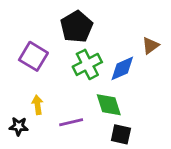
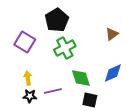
blue diamond: (122, 68) -> (113, 73), moved
black star: (19, 126) -> (30, 96), moved

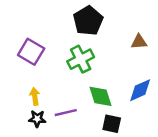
black pentagon: (57, 20) -> (88, 21), moved
brown triangle: (112, 34) -> (139, 42), turned 32

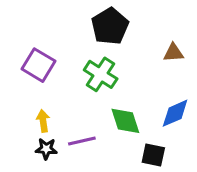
green cross: (81, 59) -> (101, 74), turned -30
black square: (112, 124) -> (153, 155), moved

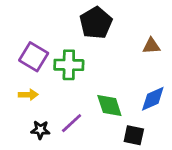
green cross: (101, 74) -> (69, 65), moved, turned -32
yellow arrow: (43, 121) -> (28, 95), moved, turned 96
purple line: (82, 141) -> (72, 123), turned -30

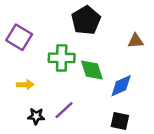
purple square: (34, 57) -> (19, 37), moved
blue diamond: (153, 99) -> (121, 86), moved
green diamond: (109, 105) -> (92, 70), moved

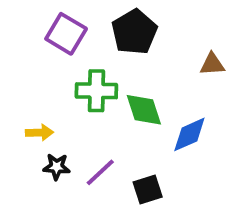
purple square: (19, 37) -> (66, 34), moved
black star: (36, 116) -> (57, 167), moved
black square: (120, 121) -> (148, 190), moved, turned -30

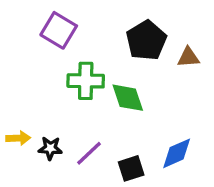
black pentagon: (134, 32) -> (146, 40), moved
yellow arrow: (39, 133) -> (18, 138), moved
blue diamond: (189, 134) -> (177, 153), moved

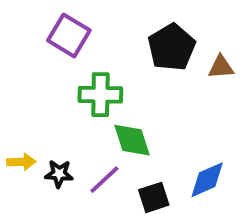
green diamond: (128, 98) -> (132, 140), moved

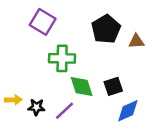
black square: (154, 197) -> (113, 86), moved

